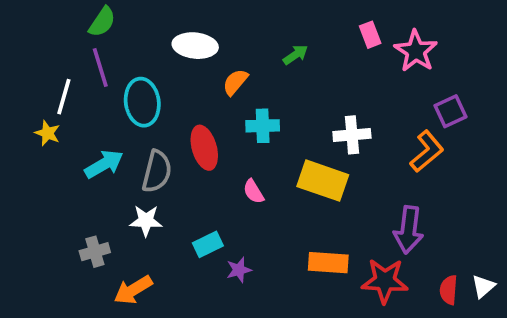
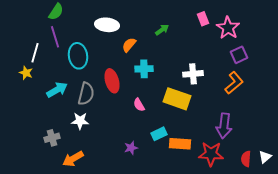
purple square: (450, 111) -> (239, 55), moved
cyan rectangle: (208, 244) -> (159, 134), moved

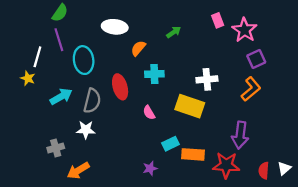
purple star: (131, 148) -> (150, 168), moved

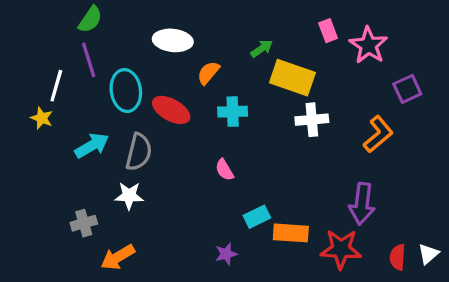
purple square: (256, 59) -> (407, 89), moved
red ellipse: (120, 87) -> (171, 110), moved, turned -45
yellow rectangle: (190, 106) -> (292, 78), moved

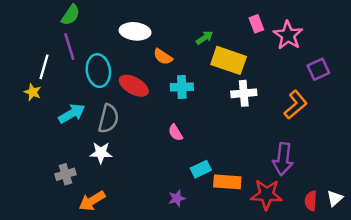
orange semicircle: (208, 73) -> (163, 57), turned -96

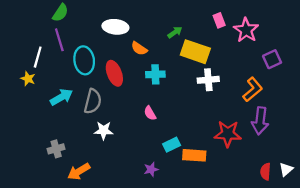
red ellipse: (134, 86) -> (114, 73), turned 40
white star: (101, 153) -> (104, 131), moved
purple arrow: (283, 159) -> (260, 121), moved
red star: (267, 194) -> (228, 134), moved

